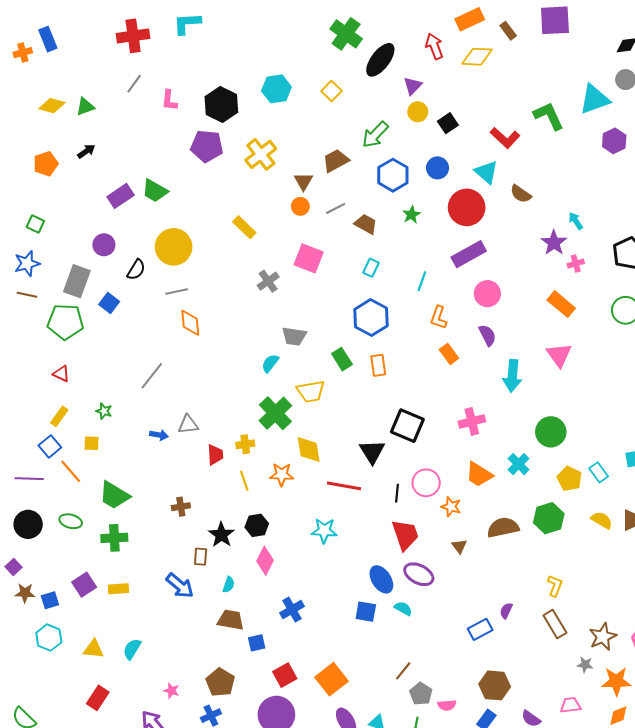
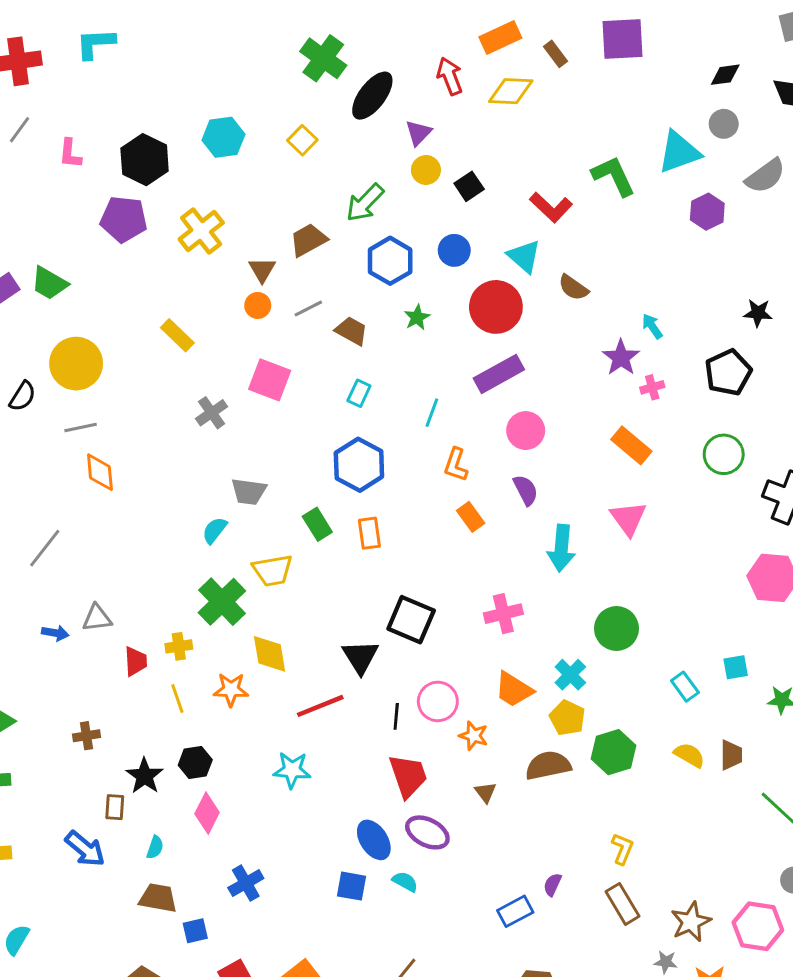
yellow pentagon: (569, 479) -> (567, 718), moved
red line: (344, 486) -> (320, 706), turned -32

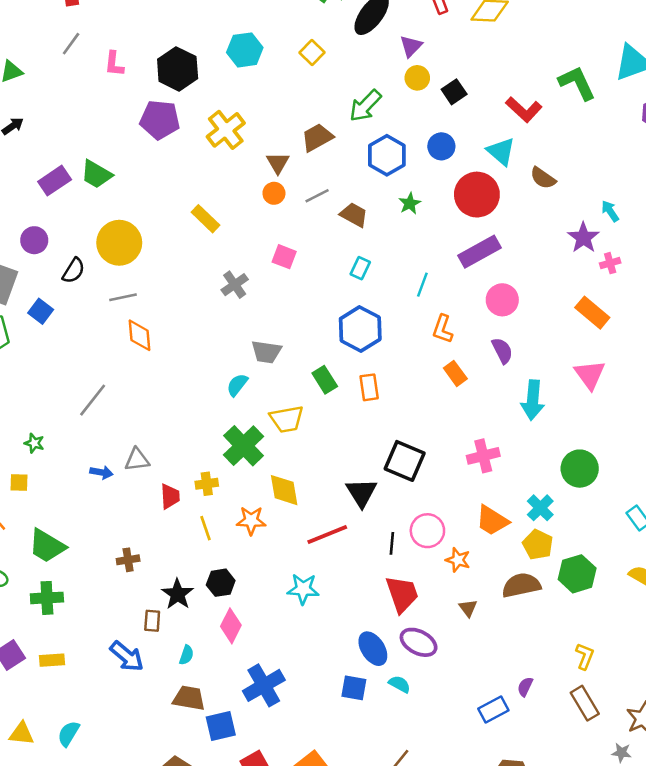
pink square: (270, 380) -> (284, 257), size x0.7
blue cross: (246, 883) -> (264, 685), size x1.4
blue square: (195, 931) -> (221, 726), size x1.4

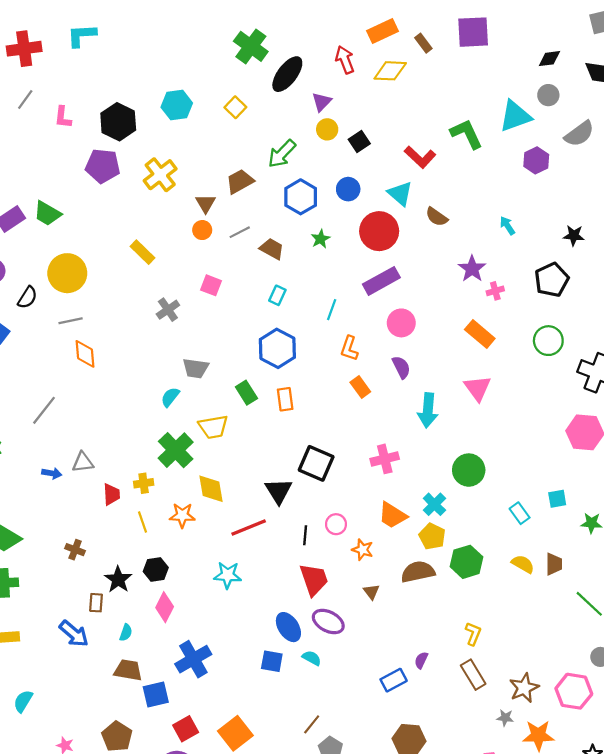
cyan arrow: (610, 211) -> (507, 226), moved
pink circle: (427, 531) -> (336, 524), size x0.7
brown cross: (128, 560) -> (75, 550), turned 30

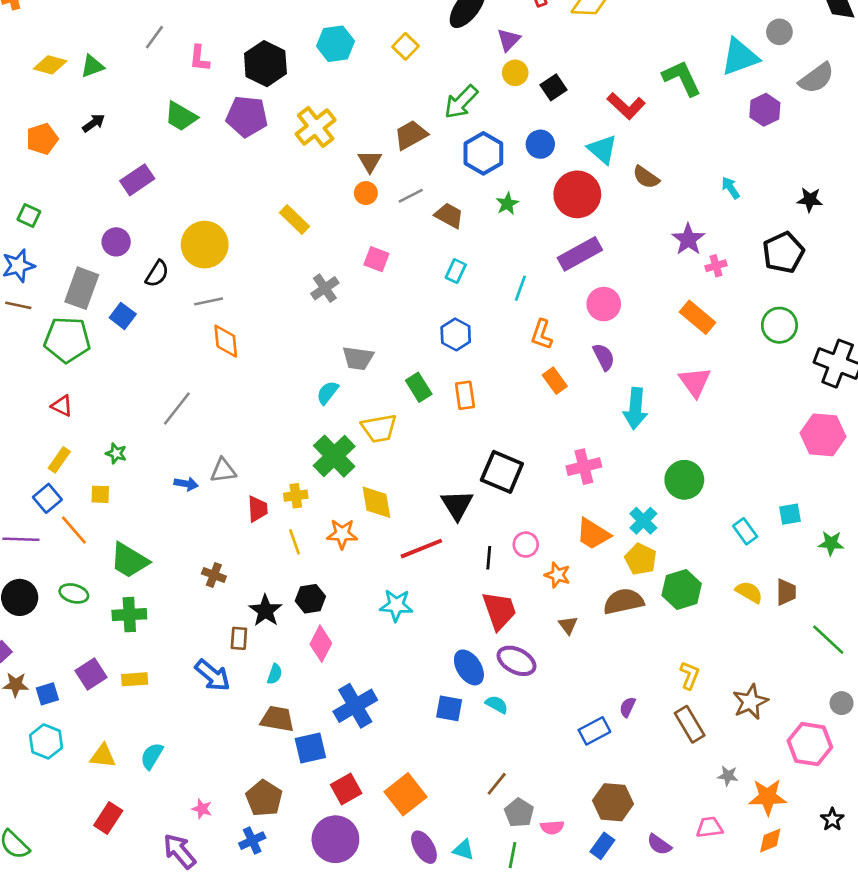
green trapezoid: (47, 213) -> (181, 116), moved
blue hexagon: (277, 348) -> (456, 334), size x0.7
brown star: (524, 688) -> (750, 702), moved

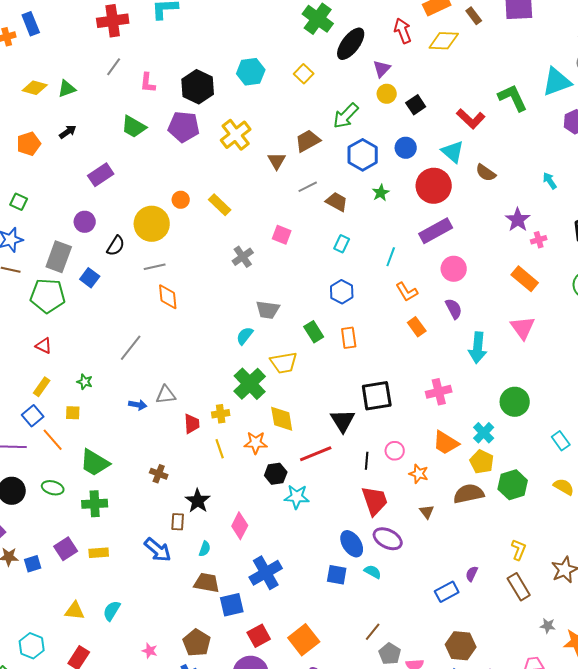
orange circle: (366, 193) -> (181, 200), moved
orange L-shape: (542, 334) -> (407, 292), turned -50
black square: (502, 472) -> (377, 396), turned -32
black hexagon: (310, 599) -> (276, 474), moved
cyan hexagon: (46, 741) -> (32, 646), moved

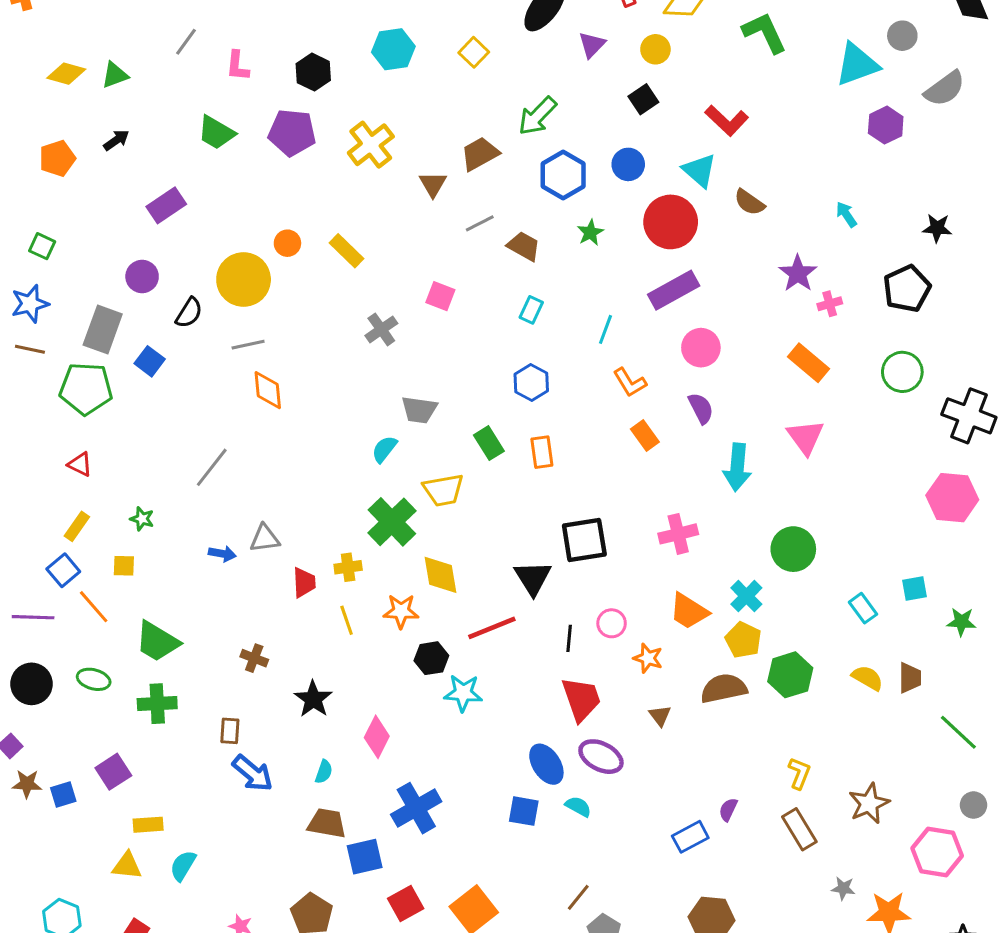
black hexagon: (198, 87) -> (313, 72), size x0.7
yellow circle: (387, 94) -> (655, 49), moved
green L-shape: (513, 98) -> (765, 33), moved
brown rectangle: (178, 522) -> (230, 731), moved
yellow rectangle: (99, 553) -> (148, 825), moved

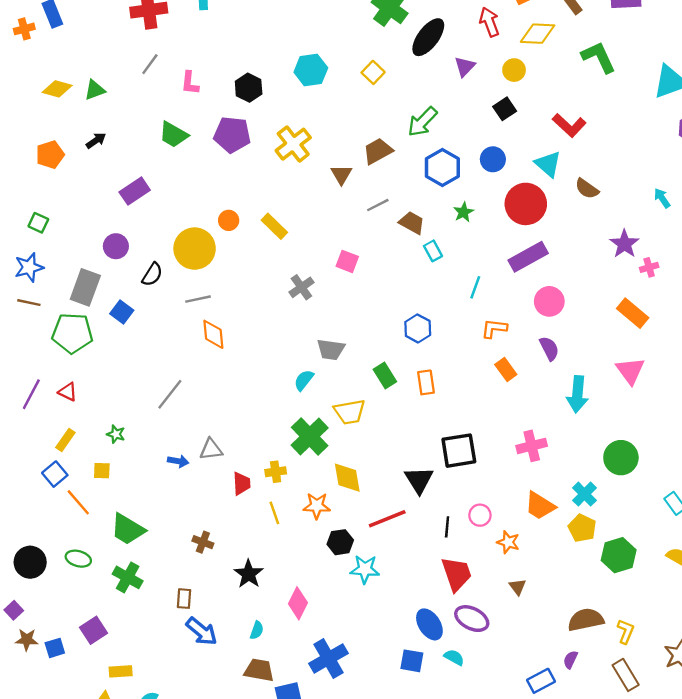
cyan rectangle: (531, 310) -> (433, 251), moved, turned -54
orange L-shape: (630, 382) -> (494, 328), turned 128
purple line: (33, 617) -> (31, 394), moved, turned -64
brown semicircle: (724, 688) -> (586, 620), moved
green cross: (157, 704) -> (128, 577), turned 32

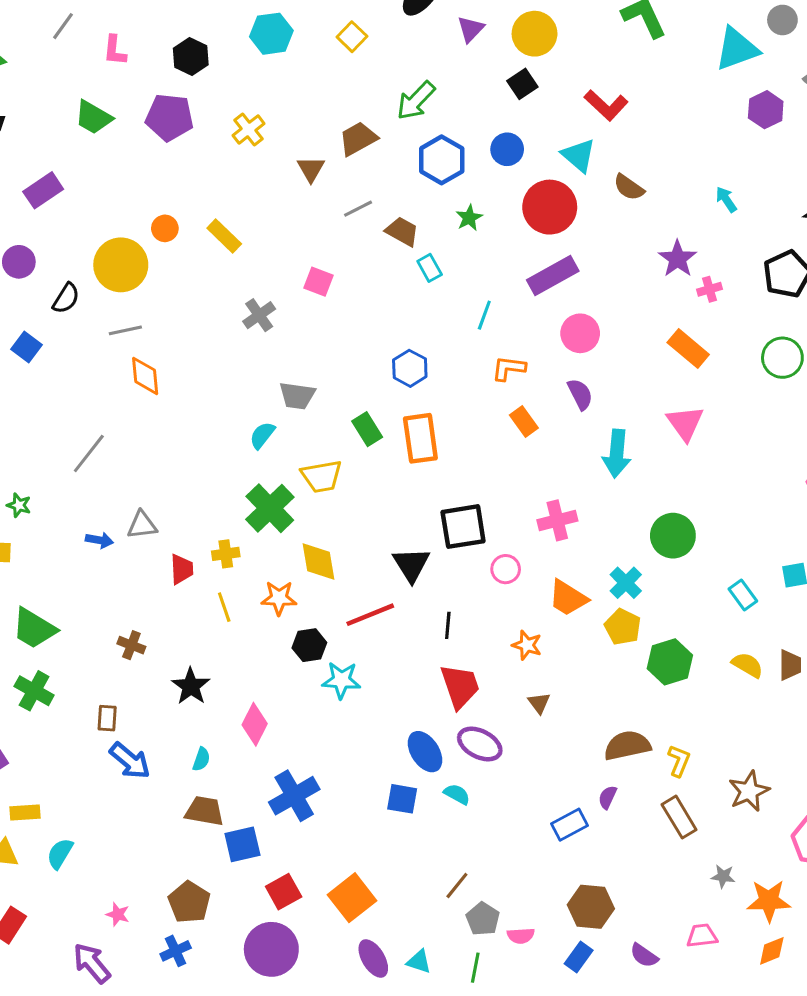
yellow circle: (514, 70) -> (535, 34), size x1.5
yellow cross: (293, 144) -> (249, 129), size x0.7
orange rectangle: (426, 382) -> (420, 438), size x1.5
pink circle: (480, 515) -> (506, 569), moved

